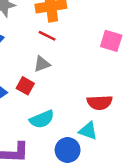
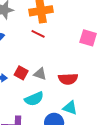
gray triangle: (42, 64) -> (40, 74), moved, turned 40
red semicircle: (100, 103) -> (68, 79), moved

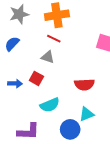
gray triangle: (40, 74) -> (48, 57), moved
cyan triangle: (70, 108) -> (86, 114), turned -42

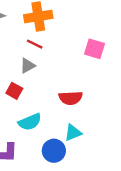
gray triangle: (48, 57) -> (27, 66), turned -48

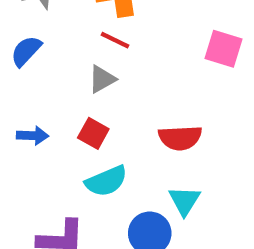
red square: (14, 91) -> (93, 133), moved
cyan triangle: (73, 133) -> (184, 201), turned -36

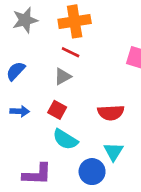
blue semicircle: (26, 51) -> (16, 71), moved
cyan semicircle: (106, 181) -> (65, 139), turned 55

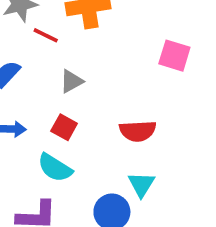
red line: (71, 52) -> (46, 35), moved
cyan semicircle: (65, 139) -> (55, 168), moved

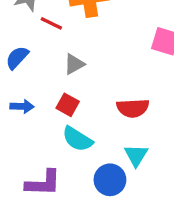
cyan semicircle: (55, 168) -> (77, 139), moved

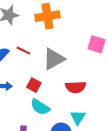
red line: (51, 23) -> (23, 51), moved
gray triangle: (74, 64) -> (54, 59), moved, size x1.6

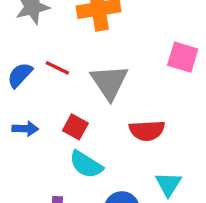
gray triangle: (54, 59) -> (109, 82), turned -35
cyan triangle: (78, 117) -> (168, 184), moved

